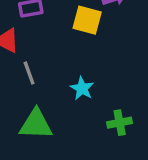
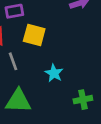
yellow square: (87, 20) -> (34, 35), moved

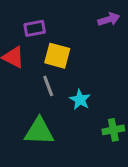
gray line: (13, 61) -> (48, 86), moved

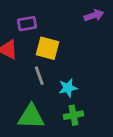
cyan star: (80, 100) -> (68, 88), turned 30
green cross: (113, 130) -> (73, 115), moved

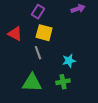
purple rectangle: (27, 24) -> (38, 12), moved, turned -48
cyan star: (68, 88) -> (69, 61), moved

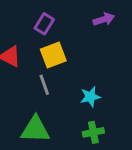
yellow square: (44, 33) -> (53, 55), turned -36
green cross: (63, 82) -> (93, 132), moved

